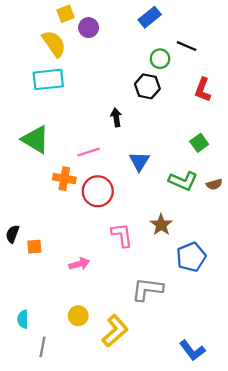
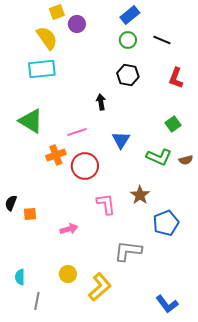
green circle: (160, 59) -> (128, 40), moved
orange cross: (64, 179) -> (56, 155), turned -30

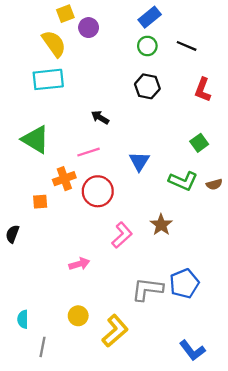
black arrow: (101, 102) -> (100, 117), moved, turned -49
pink L-shape: (106, 204) -> (122, 235), turned 55
orange square: (30, 214) -> (40, 202), moved
blue pentagon: (166, 223) -> (184, 284), moved

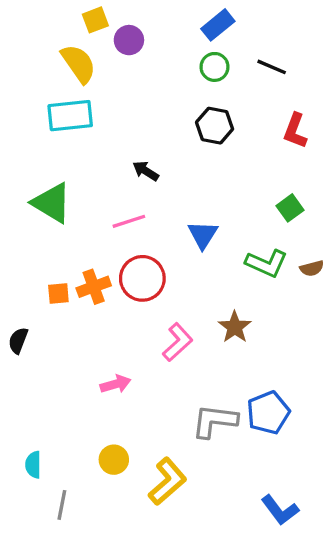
orange cross: (64, 179) -> (94, 287), moved

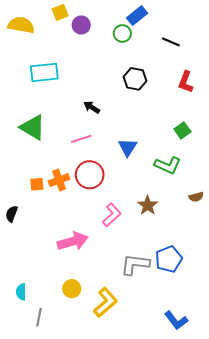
yellow semicircle: (79, 64) -> (21, 25), moved, turned -45
green circle: (215, 67) -> (122, 33), moved
brown semicircle: (312, 268) -> (196, 197), moved
pink arrow: (115, 384) -> (73, 241), size x1.6

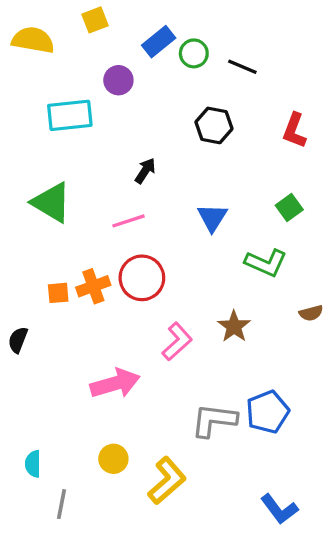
blue rectangle: (137, 16) -> (159, 42), moved
purple circle: (81, 25) -> (118, 80), moved
black line: (171, 42) -> (242, 67), moved
black arrow: (92, 107) -> (145, 171), turned 91
blue triangle: (128, 147) -> (212, 218), moved

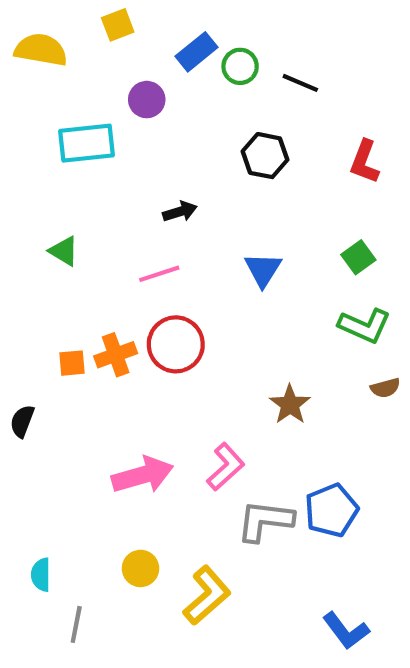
black arrow: (145, 171) -> (180, 212), turned 40
green triangle: (51, 202) -> (64, 251), size x0.6
green L-shape: (266, 263) -> (365, 326), moved
pink L-shape: (177, 342) -> (226, 467), moved

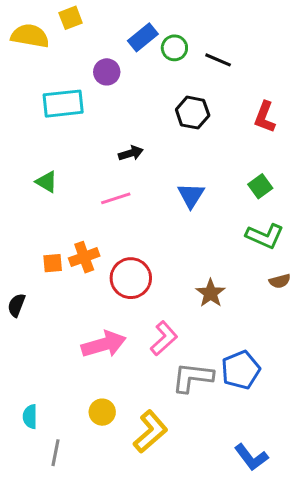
yellow square: (118, 25) -> (71, 18), moved
red circle: (176, 344) -> (131, 278), moved

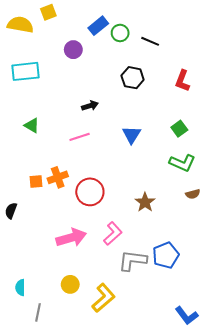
cyan rectangle: (63, 104) -> (26, 71), moved
blue L-shape: (251, 457) -> (187, 316), moved

